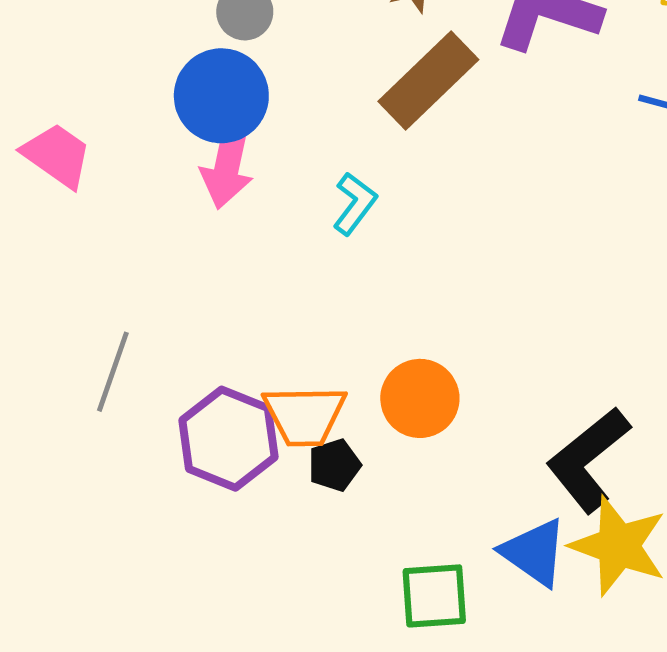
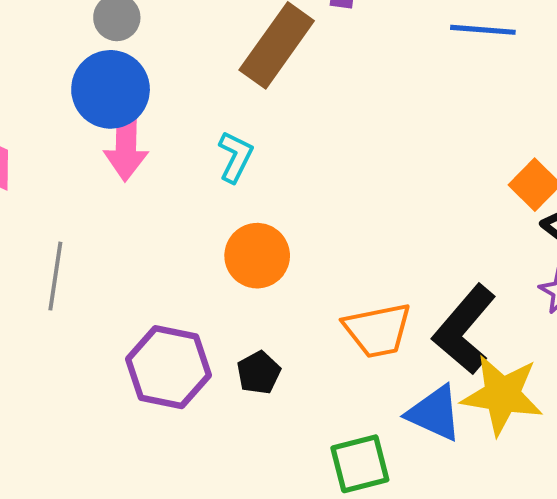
gray line: (113, 372) -> (55, 276), moved
orange circle: (420, 398) -> (257, 256), moved
orange trapezoid: (305, 416) -> (378, 330), moved

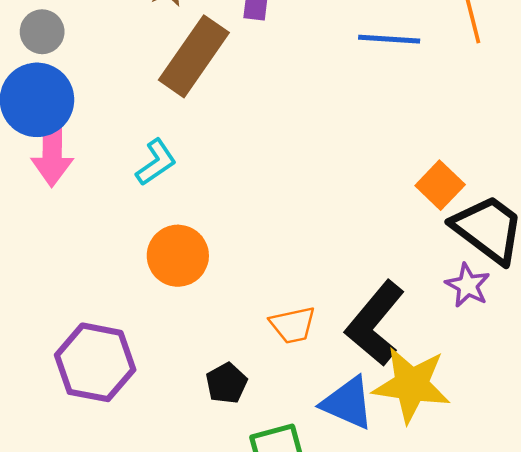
cyan L-shape: (235, 157) -> (156, 162), turned 30
orange trapezoid: (378, 330) -> (293, 325), size x0.7
black pentagon: (259, 373) -> (226, 383), moved

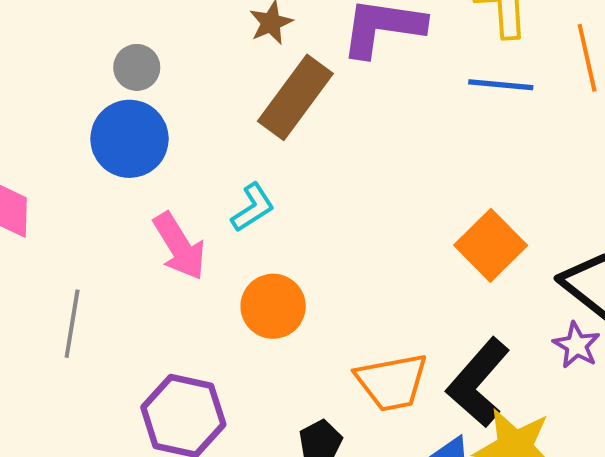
pink arrow: (52, 152) -> (179, 246), moved, turned -34
orange square: (440, 185) -> (491, 245), moved, size x1.4
orange trapezoid: (293, 325) -> (392, 382), size x1.5

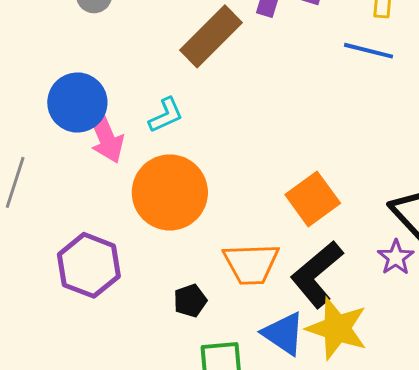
blue circle: (129, 139) -> (77, 103), moved
orange square: (491, 245) -> (313, 199), moved
orange circle: (273, 306) -> (170, 192), size x1.5

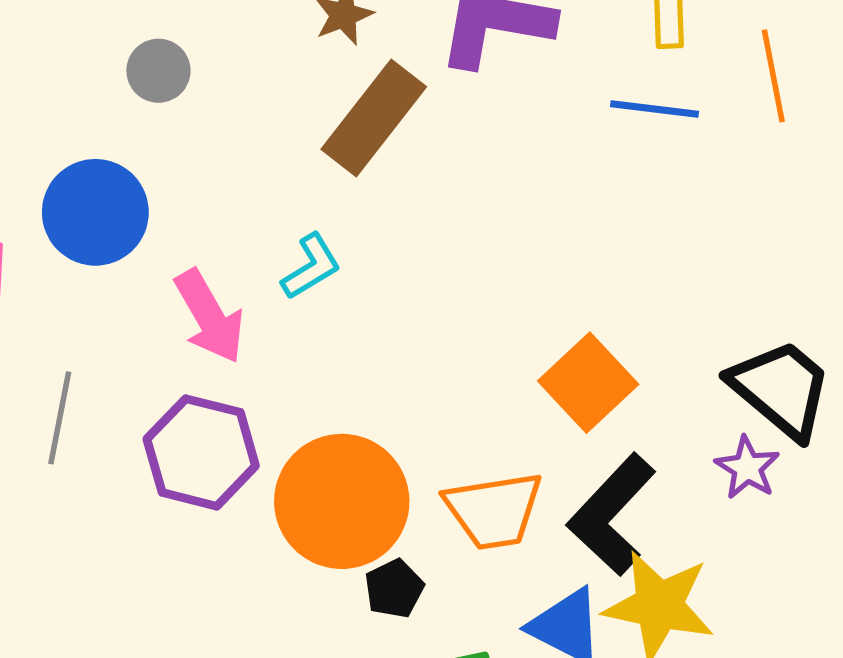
blue circle: (77, 103) -> (95, 212), moved
orange circle: (170, 192) -> (342, 501), moved
purple hexagon: (89, 265) -> (201, 452), moved

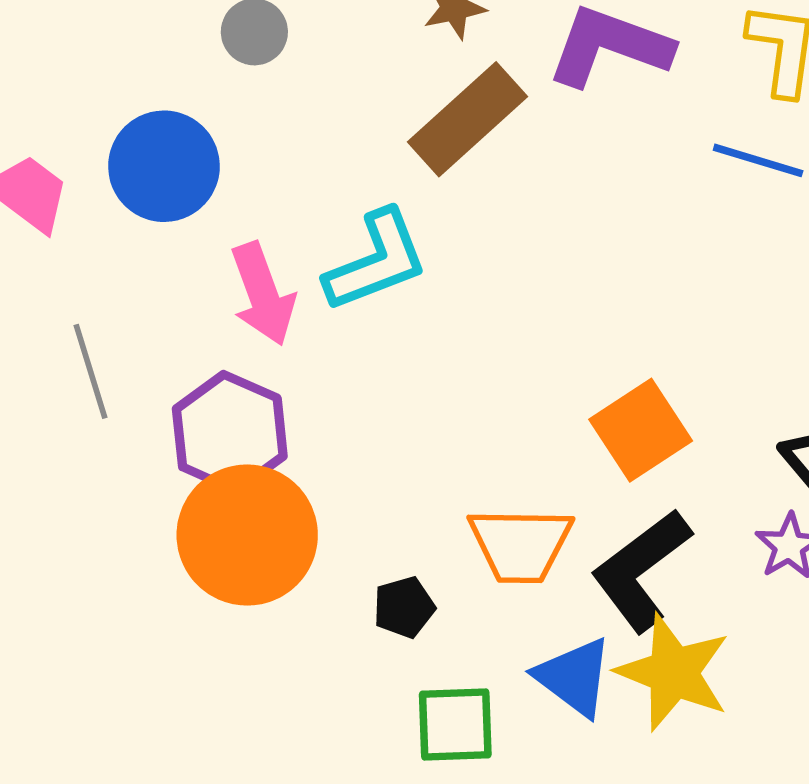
cyan L-shape: (311, 267) -> (376, 261), size x1.6
gray line: (60, 418) -> (91, 371), turned -38
orange circle: (342, 501) -> (247, 535), moved

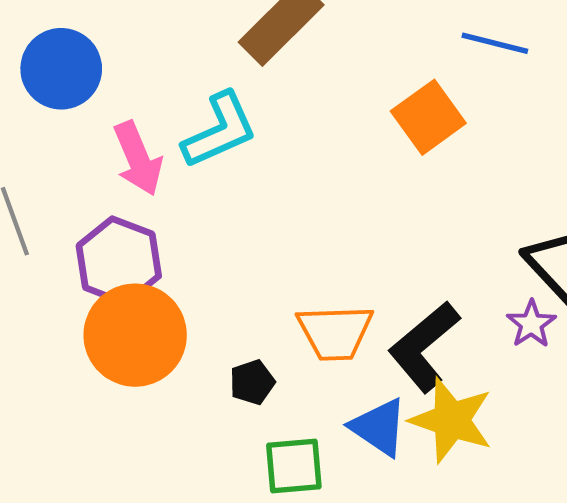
orange square: (641, 430) -> (428, 117), moved

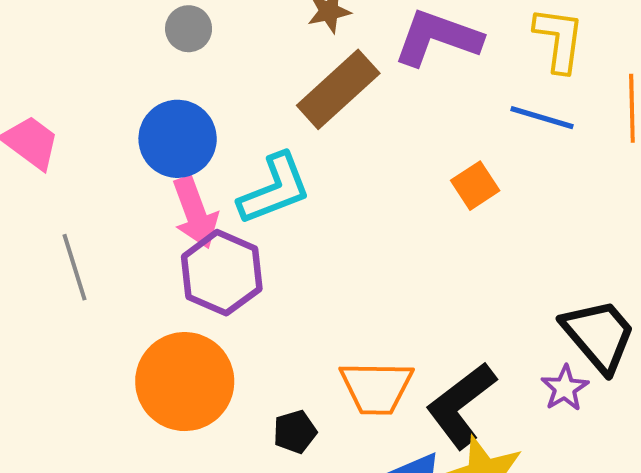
blue circle: (61, 69) -> (178, 139), moved
orange square: (428, 117) -> (475, 186), size x0.7
purple hexagon: (119, 261) -> (222, 273), moved

